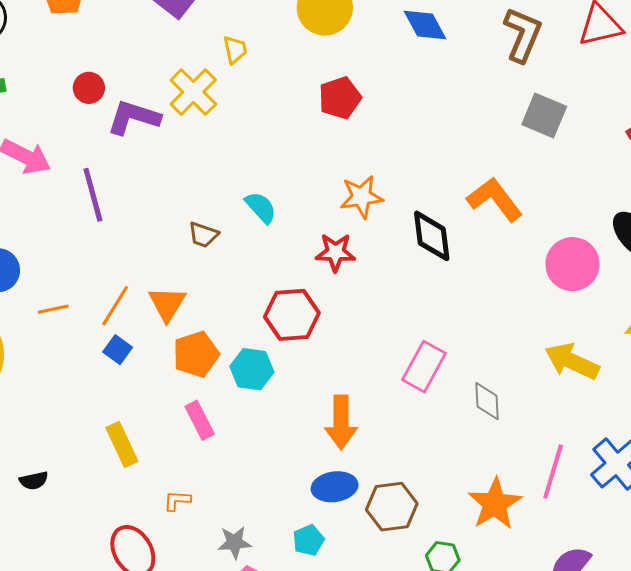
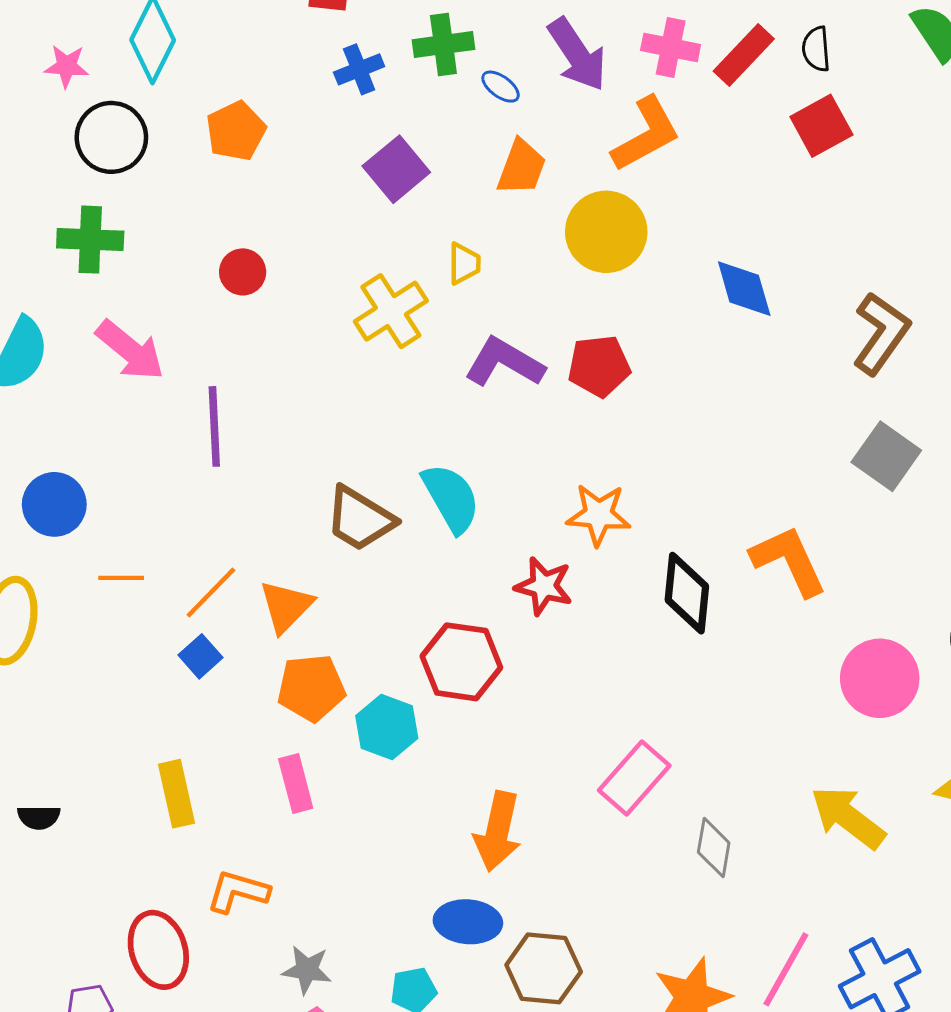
purple L-shape: (134, 117) -> (504, 362), moved
cyan semicircle: (261, 207) -> (451, 498), size x1.4
brown trapezoid: (203, 235) -> (360, 519), size x1.6
orange L-shape: (177, 501) -> (238, 892), size x1.5

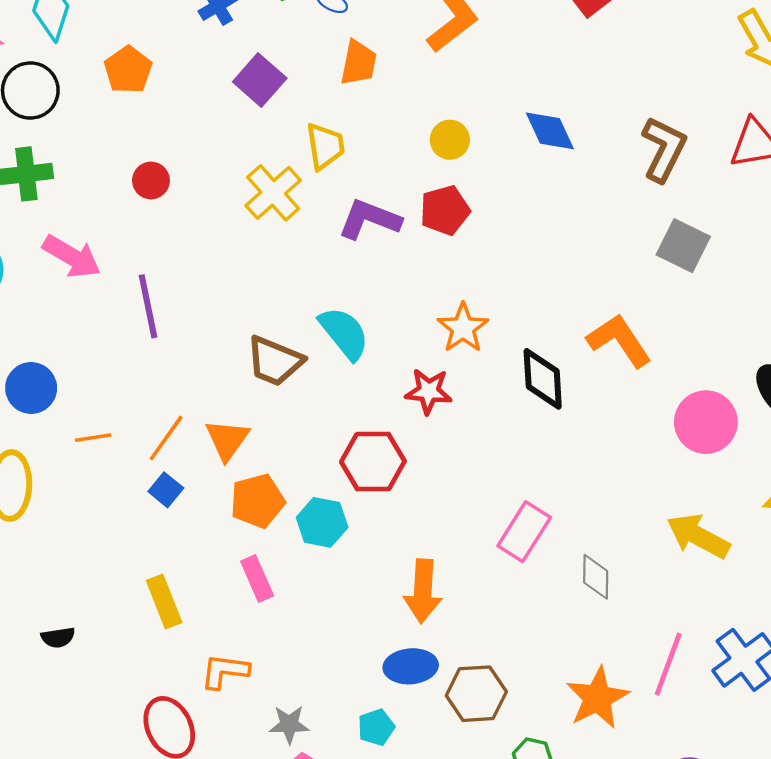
yellow circle: (606, 232) -> (450, 140), moved, size x0.6
yellow trapezoid: (464, 264) -> (325, 146), size x1.4
orange star: (599, 515) -> (463, 328), turned -30

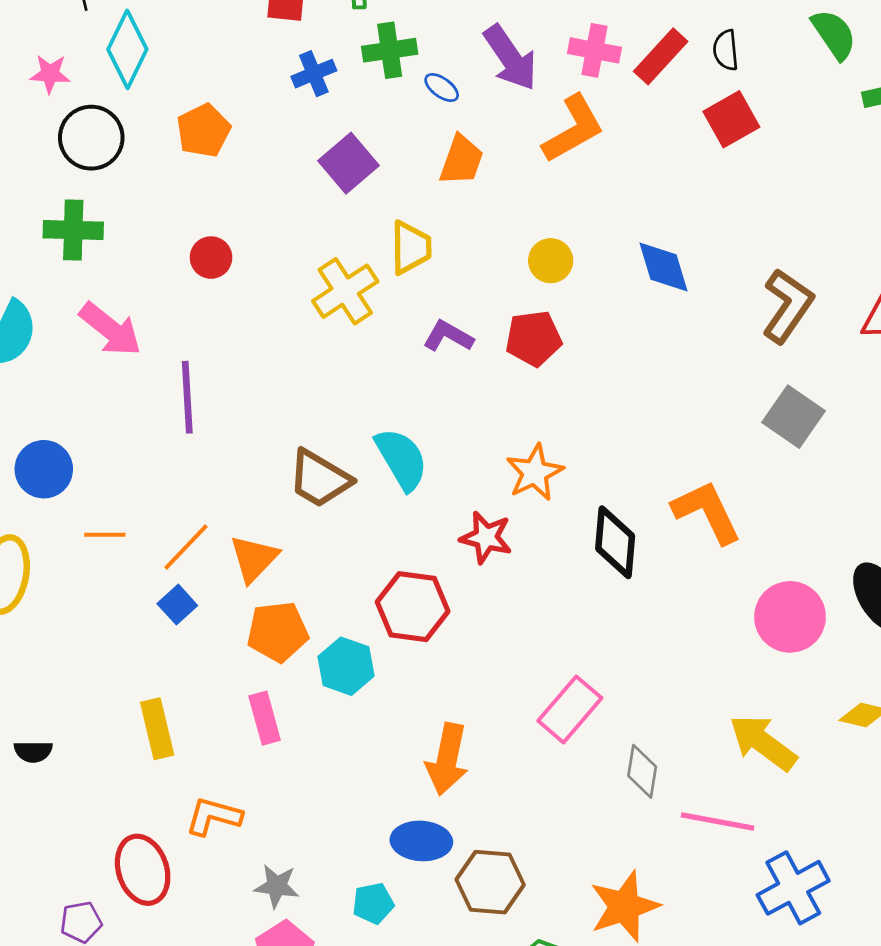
purple L-shape: (369, 219) -> (448, 336), size x0.7
pink line: (668, 664) -> (718, 821), moved, turned 72

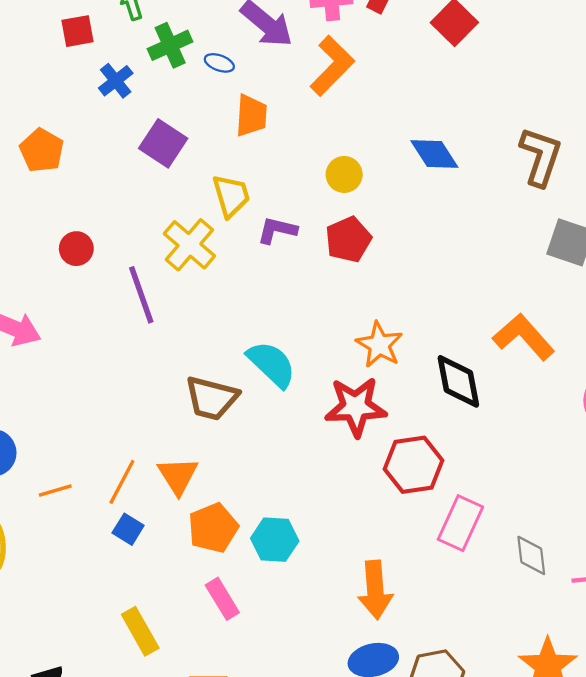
purple L-shape: (448, 336) -> (277, 230), moved
purple line: (187, 397) -> (141, 295), moved
red star: (486, 537) -> (356, 407), size x1.4
red hexagon: (413, 607) -> (414, 465), moved

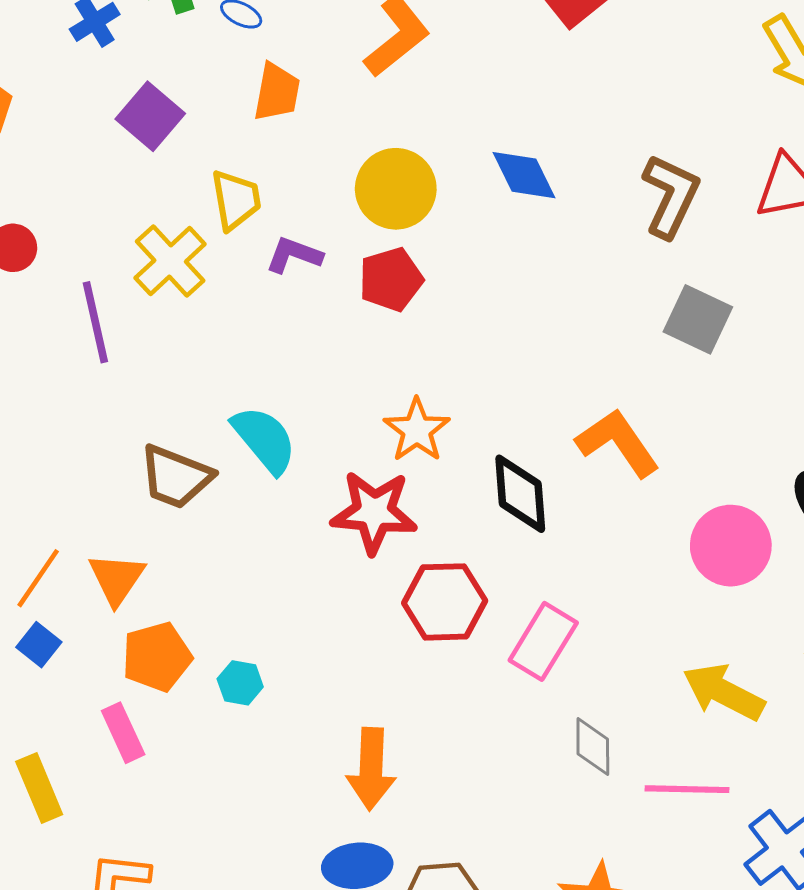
yellow circle: (344, 174) -> (396, 189), size x1.6
pink rectangle: (460, 523) -> (543, 641), moved
cyan hexagon: (275, 540) -> (240, 683), size x0.7
pink rectangle: (222, 599) -> (123, 733), moved

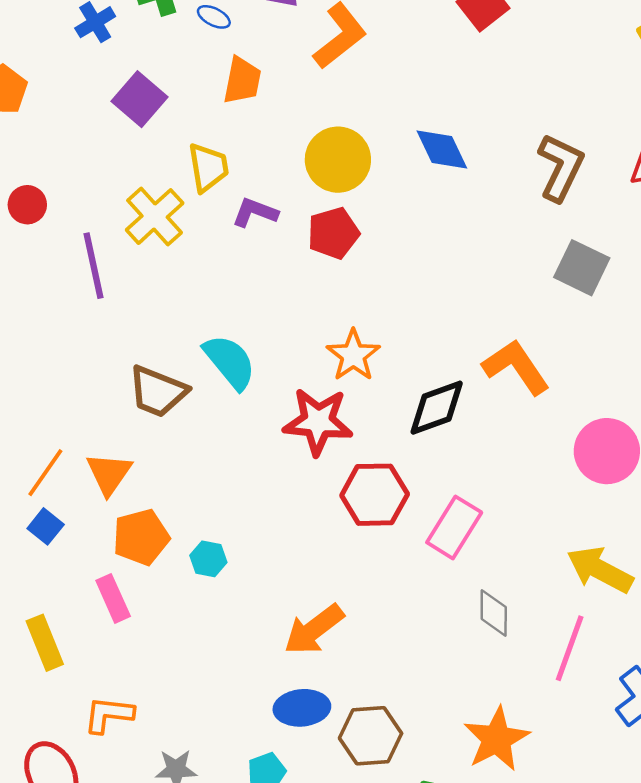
black diamond: (520, 494) -> (437, 408), turned 74
orange arrow: (371, 769) -> (314, 630), turned 50
pink line: (687, 789) -> (570, 648), turned -72

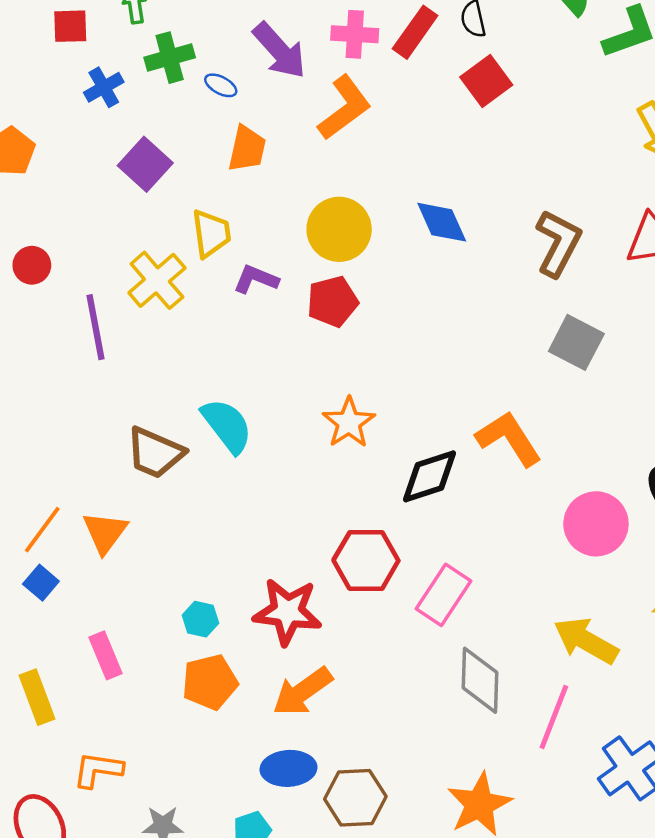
red star: (318, 421) -> (288, 612), moved
orange pentagon: (141, 537) -> (210, 682), moved
gray diamond: (494, 613) -> (480, 680), size x1.4

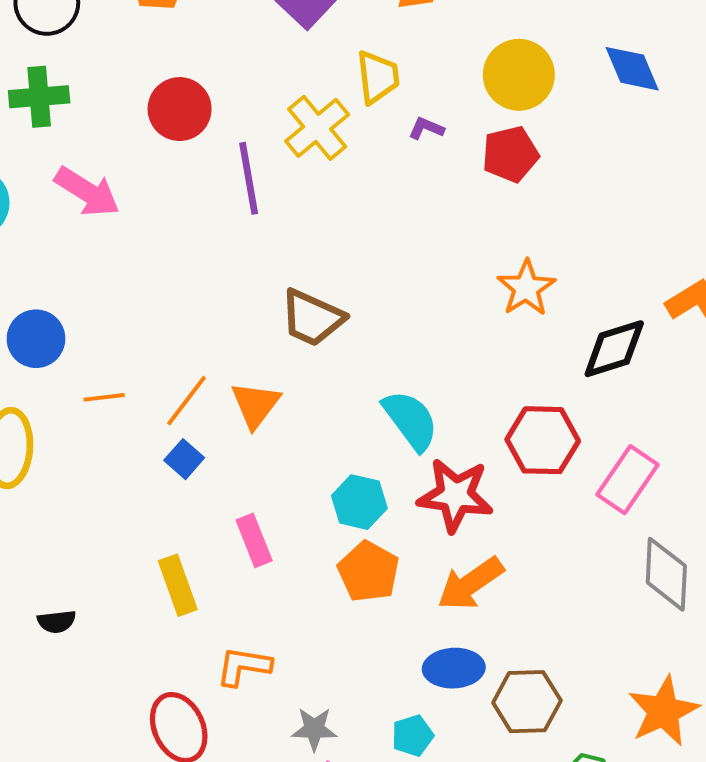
red circle: (32, 265) -> (180, 109), size x1.5
purple L-shape: (256, 279) -> (426, 128), size x0.7
cyan semicircle: (227, 426) -> (410, 420), moved
cyan hexagon: (200, 619) -> (359, 502), size x1.4
orange pentagon: (210, 682) -> (369, 572), turned -30

